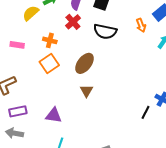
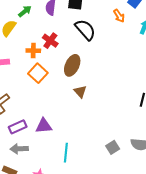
red cross: (73, 22) -> (50, 41), moved
black semicircle: (105, 31) -> (85, 30), turned -130
purple triangle: (54, 115) -> (44, 126), moved

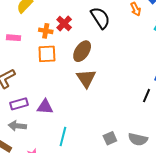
orange square: (38, 73) -> (47, 54), turned 36
brown triangle: (80, 92) -> (86, 78), size x1.5

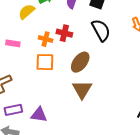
red cross: (64, 24) -> (64, 33), turned -35

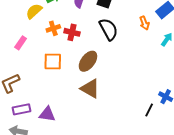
orange cross: (46, 39) -> (53, 28), moved, turned -32
pink rectangle: (13, 43) -> (21, 43), turned -64
brown triangle: (82, 89) -> (90, 89), turned -30

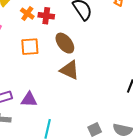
orange cross: (53, 28) -> (27, 14), turned -32
brown ellipse: (88, 61) -> (65, 43), turned -70

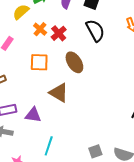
red cross: (46, 16) -> (59, 33), turned 35
brown triangle: (70, 70) -> (59, 93), moved

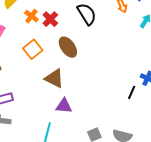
orange square: (39, 62) -> (33, 49), turned -36
purple triangle: (33, 115) -> (64, 106), moved

